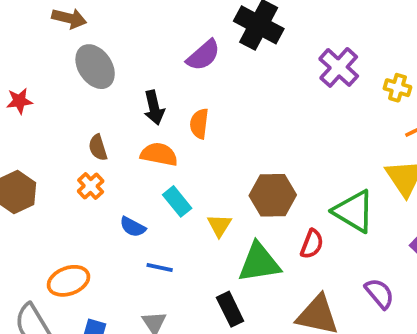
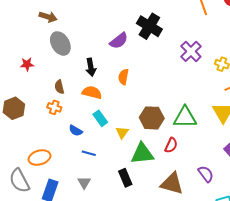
red star: (19, 101) -> (27, 64), moved
orange semicircle: (199, 124) -> (124, 77), moved
orange cross: (91, 186) -> (54, 107), turned -32
green triangle: (354, 211) -> (185, 117), moved, turned -35

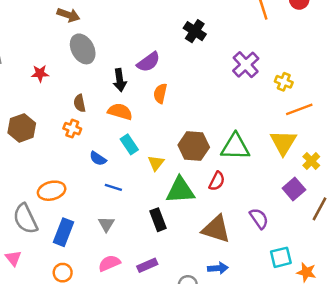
black cross: (149, 26) -> (195, 31), size x0.7
purple semicircle: (119, 41) -> (148, 62), moved

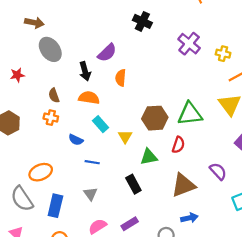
green triangle: (180, 190) -> (149, 157), size x0.7
brown triangle: (216, 229) -> (183, 185), turned -30

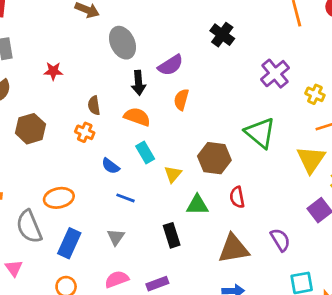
gray ellipse: (50, 49) -> (123, 43), moved
green triangle: (190, 114) -> (260, 133), moved, turned 35
red semicircle: (178, 145) -> (237, 197), turned 140

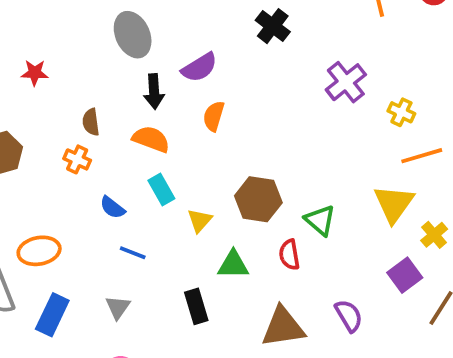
green triangle: (260, 133) -> (320, 220), moved, size x0.7

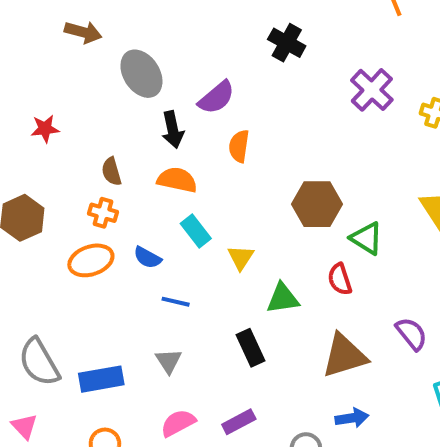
brown hexagon: (258, 199) -> (317, 204), moved
orange ellipse: (39, 251) -> (91, 260), moved
blue rectangle: (52, 315) -> (101, 379), turned 63

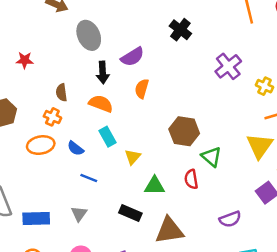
purple semicircle: (411, 334) -> (230, 219), turned 100
black rectangle: (251, 348) -> (130, 213), turned -50
brown triangle: (344, 356) -> (169, 230), moved

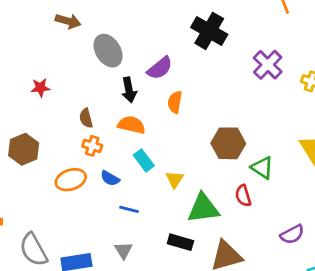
black cross: (180, 30) -> (209, 31), size x1.4
orange cross: (52, 117) -> (92, 146), moved
green triangle: (155, 186) -> (203, 208), size x1.4

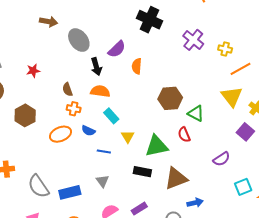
orange semicircle: (175, 102) -> (137, 66), moved
yellow triangle: (175, 179) -> (128, 137), moved

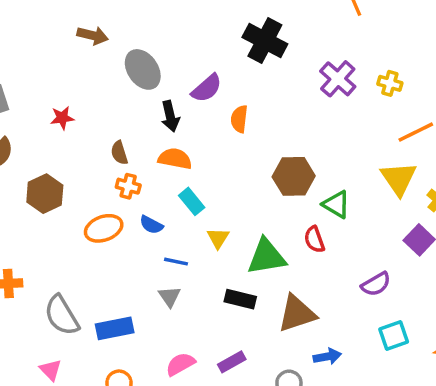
yellow cross: (225, 49) -> (390, 83), moved
gray triangle: (102, 181) -> (170, 297), moved
cyan square: (243, 187) -> (394, 335), moved

